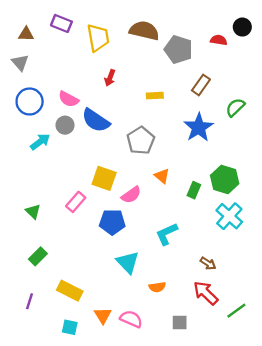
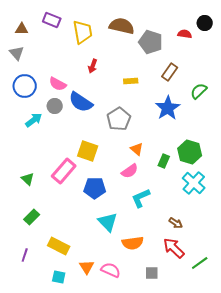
pink semicircle: (131, 195) -> (130, 171), moved
pink rectangle: (76, 202) -> (64, 171), size x1.4
orange semicircle: (157, 287) -> (133, 243), size x1.5

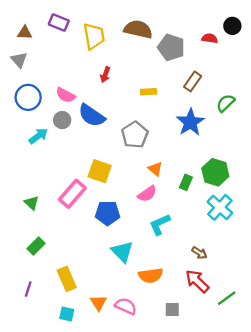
yellow rectangle: (59, 246) -> (67, 279), turned 40

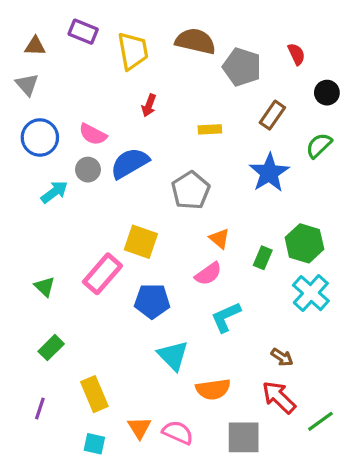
black circle: (232, 26) -> (327, 93), moved
red semicircle: (210, 38) -> (296, 54), turned 56
blue semicircle: (92, 116) -> (130, 163), turned 116
gray square: (172, 310) -> (244, 437), size x1.6

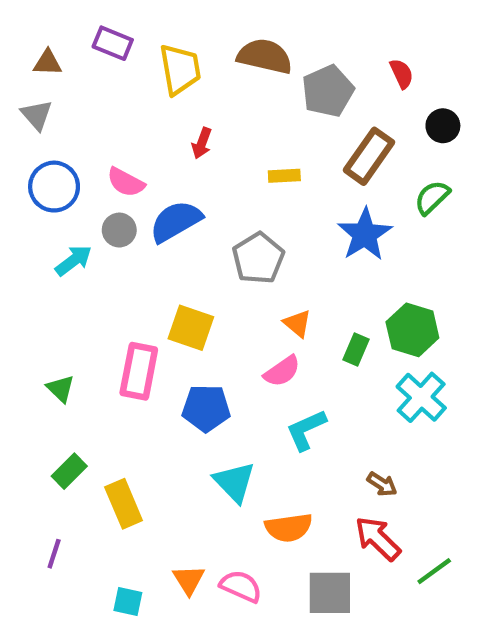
gray pentagon: (242, 67) -> (328, 91), turned 30
brown rectangle: (272, 115) -> (369, 156), size x1.4
pink rectangle: (102, 274) -> (139, 371), turned -30
yellow rectangle: (94, 394) -> (124, 504), moved

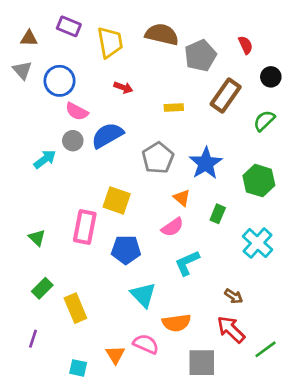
red arrow: (202, 143) -> (123, 88), turned -90
blue circle: (54, 187) -> (60, 81), moved
blue star: (365, 234) -> (206, 163), moved
green hexagon: (412, 330) -> (259, 181), moved
pink semicircle: (241, 586) -> (146, 344), moved

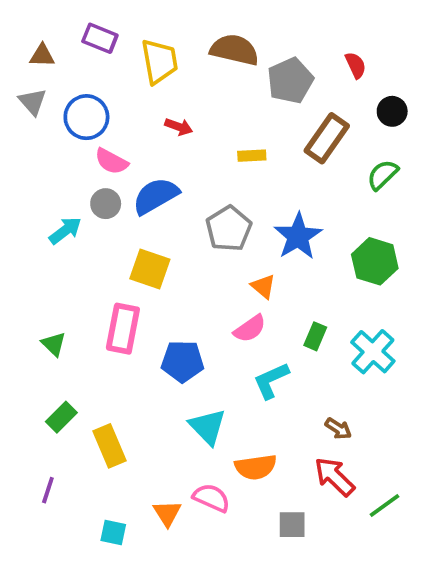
yellow square: (117, 200) -> (150, 269), moved
green rectangle: (218, 214) -> (315, 336), moved
gray square: (202, 363) -> (292, 525), size x0.7

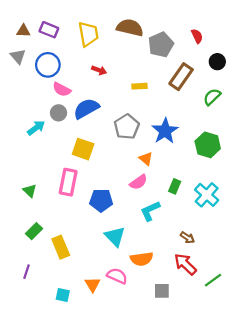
purple rectangle: (100, 38) -> (49, 30), moved

